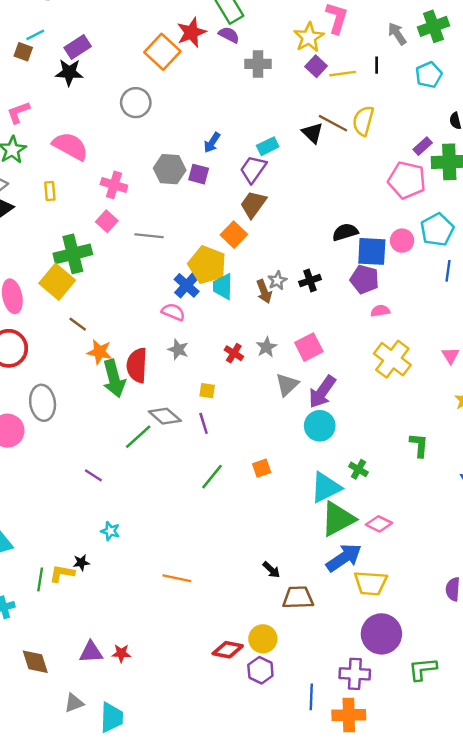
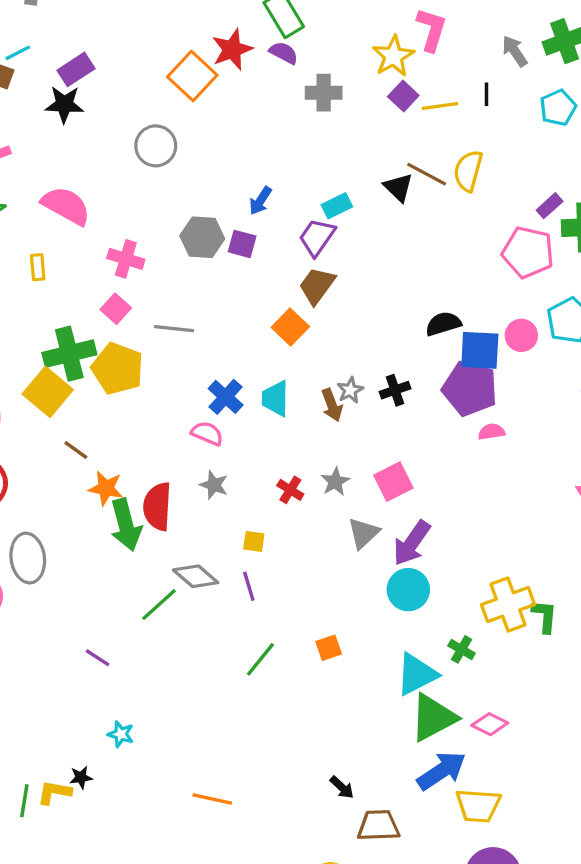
yellow pentagon: (207, 265) -> (117, 369), moved
purple pentagon: (364, 279) -> (470, 389), size x1.4
yellow cross: (392, 359) -> (508, 605), moved, turned 33

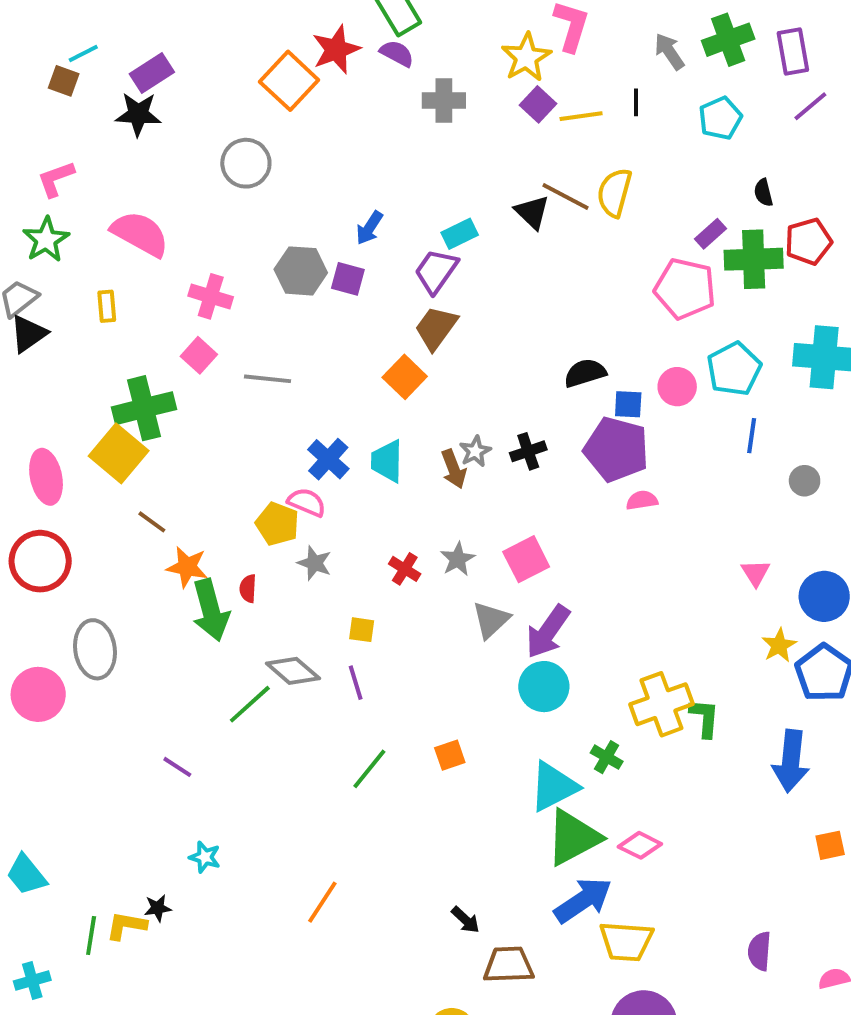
blue square: (480, 350) -> (628, 404), size x0.6
yellow pentagon: (117, 369) -> (277, 524), moved, size x0.7
red semicircle: (157, 507) -> (248, 589), size x0.5
orange line: (212, 799) -> (322, 902), moved, turned -69

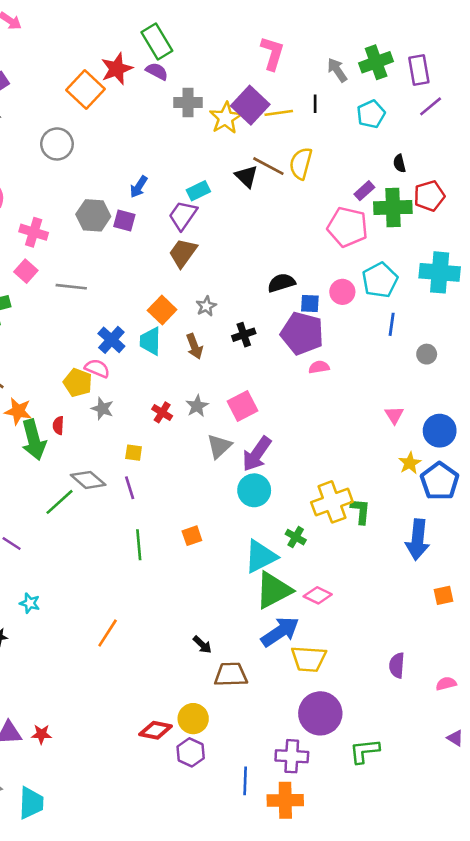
yellow star: (526, 57) -> (226, 118), moved
purple square: (538, 104) -> (250, 105), size x1.6
orange square: (405, 377) -> (162, 310), moved
gray star: (475, 451) -> (206, 306), moved
green line: (369, 769) -> (139, 545), turned -44

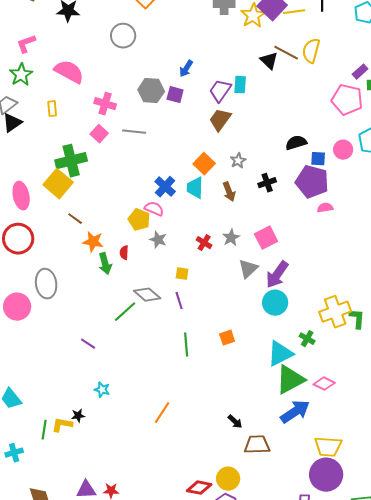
cyan rectangle: (198, 191) -> (240, 85), moved, turned -60
gray line: (71, 287) -> (134, 132), moved
green arrow: (34, 440) -> (105, 264), size x0.7
yellow trapezoid: (309, 659) -> (328, 447), moved

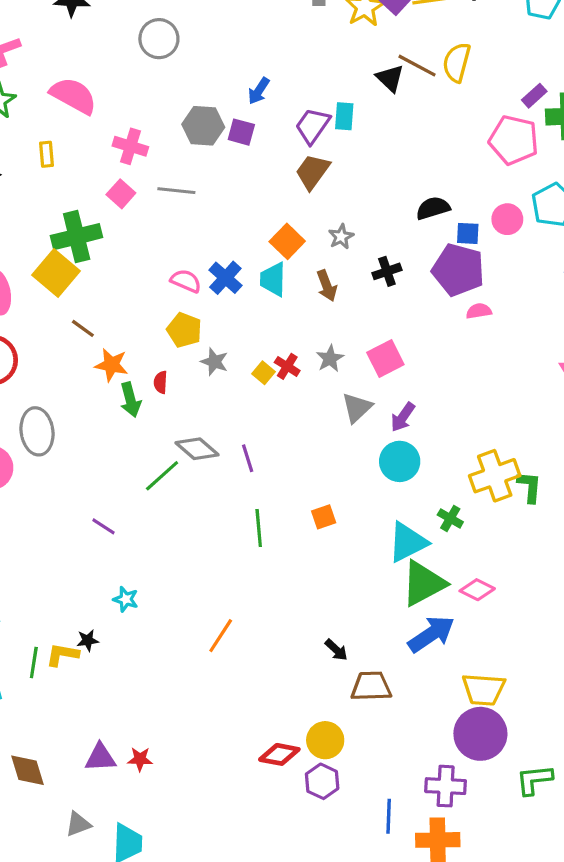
pink semicircle: (154, 209) -> (186, 281), moved
yellow square: (182, 274) -> (263, 373), moved, turned 32
purple arrow: (277, 275) -> (403, 417), size x0.7

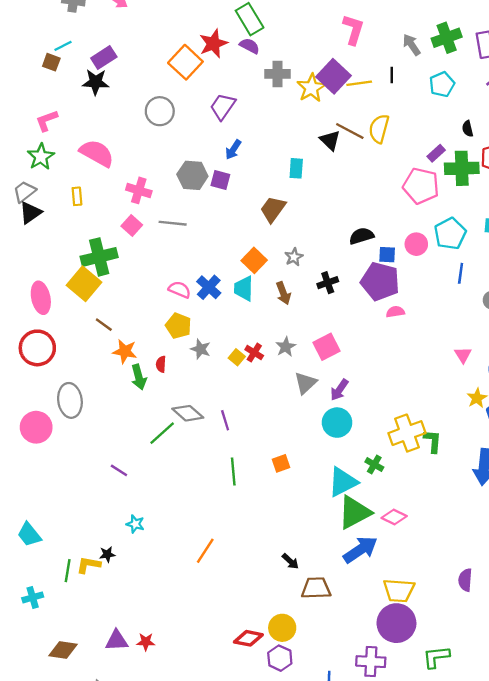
purple trapezoid: (313, 126) -> (223, 107), moved
brown diamond: (27, 770) -> (63, 650), turned -64

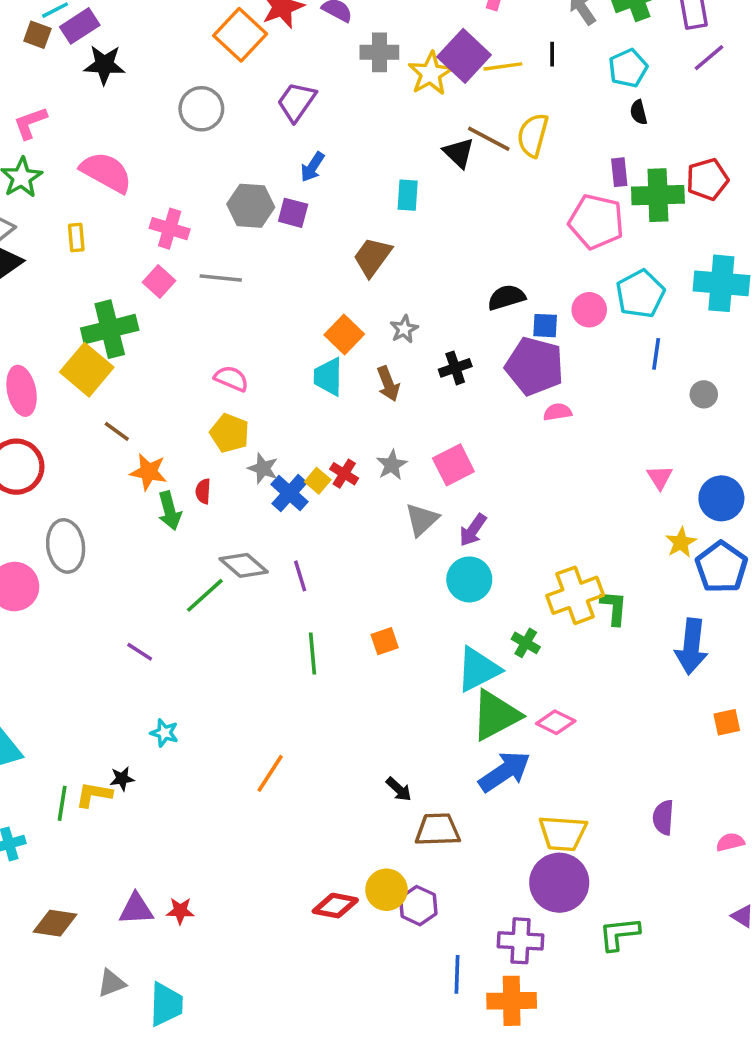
purple rectangle: (104, 58) -> (80, 26), moved
black semicircle: (468, 129) -> (639, 112), moved
purple rectangle: (436, 153) -> (619, 172), turned -54
blue cross: (209, 287) -> (290, 493), moved
purple hexagon: (280, 658) -> (418, 906), moved

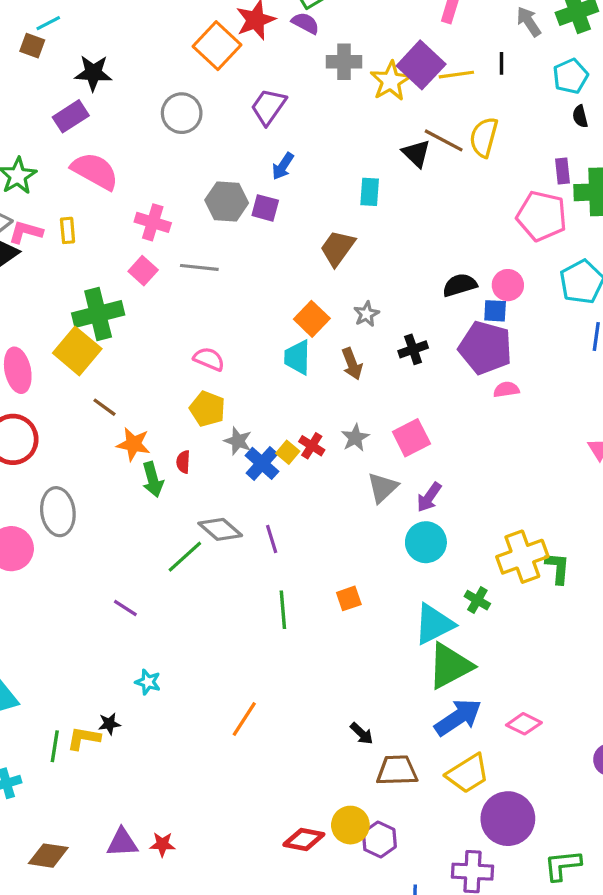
purple rectangle: (80, 26) -> (71, 116), moved
pink L-shape: (30, 123) -> (26, 232), moved, turned 36
pink circle: (589, 310) -> (508, 285), moved
pink diamond: (556, 722) -> (524, 724), moved
yellow trapezoid: (563, 833) -> (468, 774), moved, turned -36

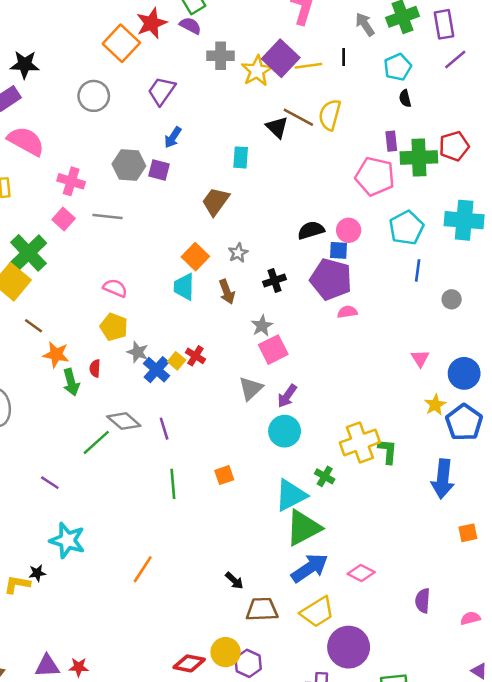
green cross: (98, 314) -> (28, 253), turned -30
gray star: (355, 438) -> (262, 326), moved
cyan star: (148, 682) -> (67, 540), size x1.8

